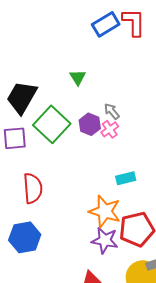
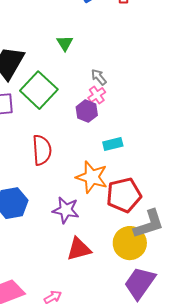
purple hexagon: (90, 124) -> (87, 111), moved
red semicircle: (33, 188) -> (42, 150), moved
purple star: (105, 240) -> (66, 210), moved

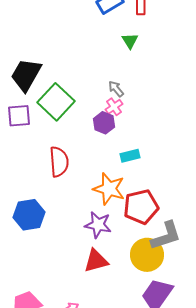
green triangle: (65, 43) -> (130, 41), moved
purple star: (66, 210) -> (98, 225), moved

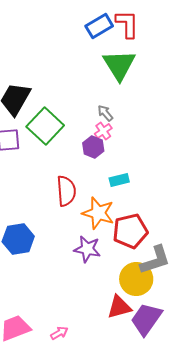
green triangle: (130, 41) -> (119, 65), size x2.0
red semicircle: (59, 162) -> (66, 191), moved
red triangle: (96, 261) -> (119, 307), moved

